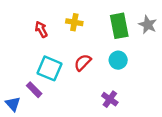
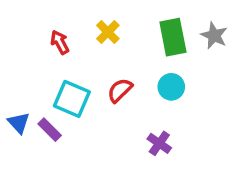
yellow cross: (74, 22) -> (108, 32), turned 35
blue triangle: (13, 104) -> (19, 123), moved

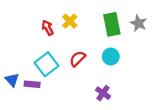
red arrow: (60, 42) -> (48, 28), moved
cyan square: (72, 99) -> (46, 64), turned 30
purple rectangle: (50, 130) -> (32, 84), turned -40

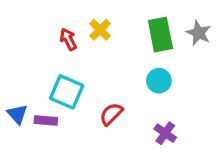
red semicircle: (78, 59) -> (111, 114), moved
cyan square: (46, 64) -> (67, 92), turned -30
purple cross: (103, 93) -> (165, 133), moved

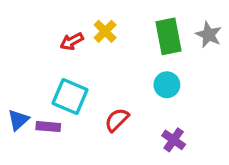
red arrow: (68, 39) -> (72, 41), turned -90
blue triangle: (17, 114) -> (18, 120), turned 30

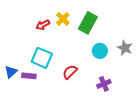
gray star: (209, 35) -> (125, 48), moved
green rectangle: (169, 36) -> (88, 23), moved, turned 40
purple cross: (174, 140) -> (104, 84), turned 32

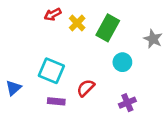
red arrow: (43, 25) -> (53, 14), moved
gray star: (125, 48) -> (153, 39), moved
purple rectangle: (29, 76) -> (56, 101), moved

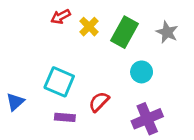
gray star: (153, 39) -> (167, 32), moved
purple cross: (127, 103) -> (147, 119), size x1.5

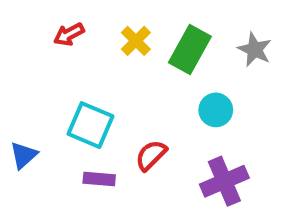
red arrow: (61, 17) -> (69, 34), moved

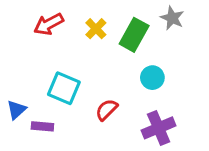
red arrow: (69, 34) -> (49, 24), size x1.4
gray star: (255, 49) -> (172, 18), moved
purple rectangle: (99, 179) -> (42, 126), moved

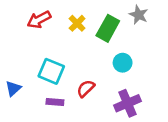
purple rectangle: (42, 126) -> (55, 102), moved

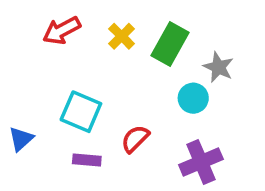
gray star: (139, 15) -> (218, 67), moved

